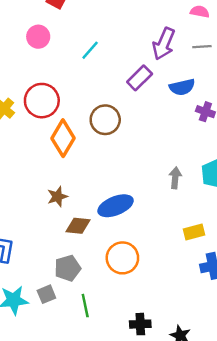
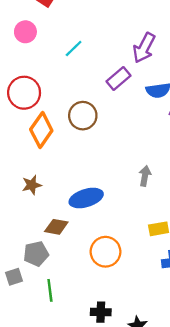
brown diamond: (78, 226) -> (56, 227), moved
orange circle: (122, 258) -> (106, 252), moved

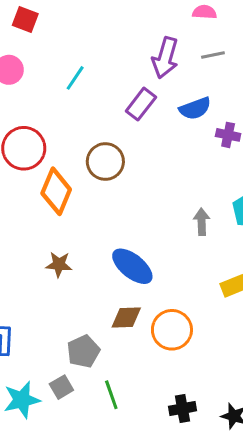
brown star: (32, 185) -> (59, 264), turned 30
blue ellipse: (86, 198) -> (132, 266), turned 68
brown diamond: (56, 227) -> (126, 317), moved

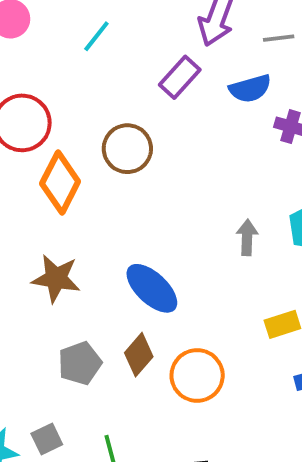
gray line: (213, 55) -> (279, 38), moved
brown star: (59, 264) -> (56, 278), size x1.4
brown diamond: (126, 317) -> (139, 355), turned -52
gray pentagon: (83, 351) -> (80, 363), moved

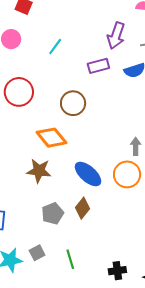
purple rectangle: (180, 77) -> (98, 66), turned 35
orange diamond: (60, 183) -> (51, 138), moved, turned -64
orange circle: (197, 375) -> (127, 174), moved

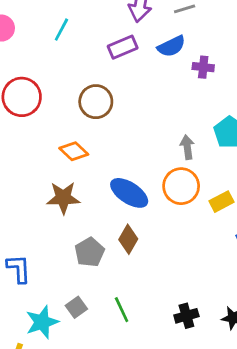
orange diamond: (51, 138) -> (74, 151), size x0.7

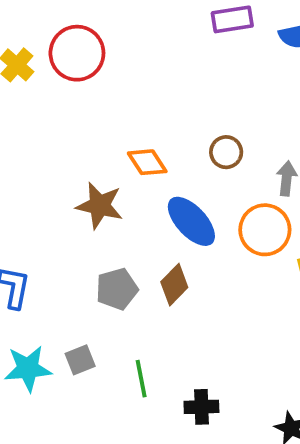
brown circle: (96, 102) -> (226, 152), moved, size x0.7
orange diamond: (74, 151) -> (147, 162), moved
black cross: (186, 316) -> (201, 407), moved

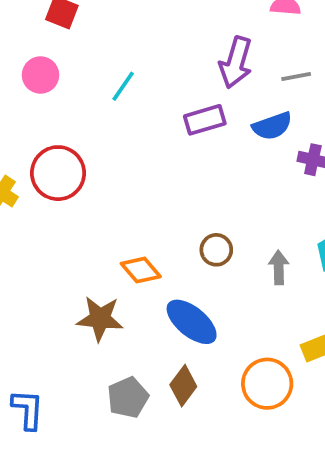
orange circle: (265, 230) -> (267, 384), moved

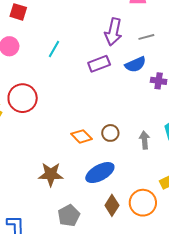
orange diamond: (141, 270) -> (82, 136), moved
blue ellipse: (192, 322) -> (100, 173), turned -64
brown diamond: (183, 386) -> (112, 205), moved

